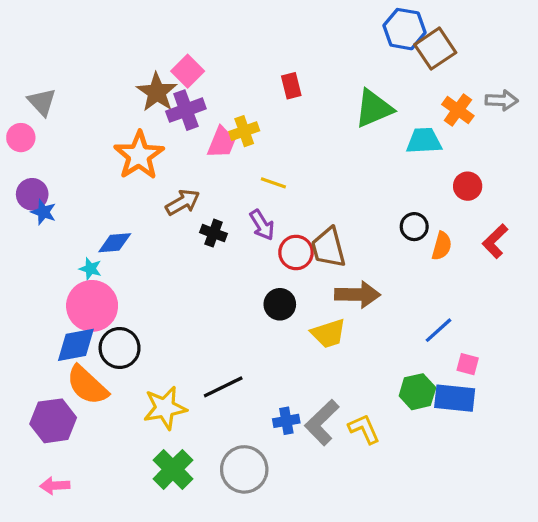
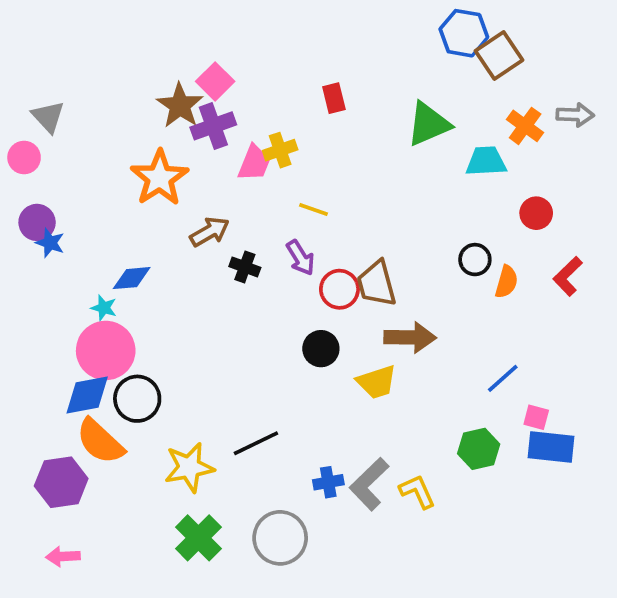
blue rectangle: (455, 398) -> (551, 447), moved

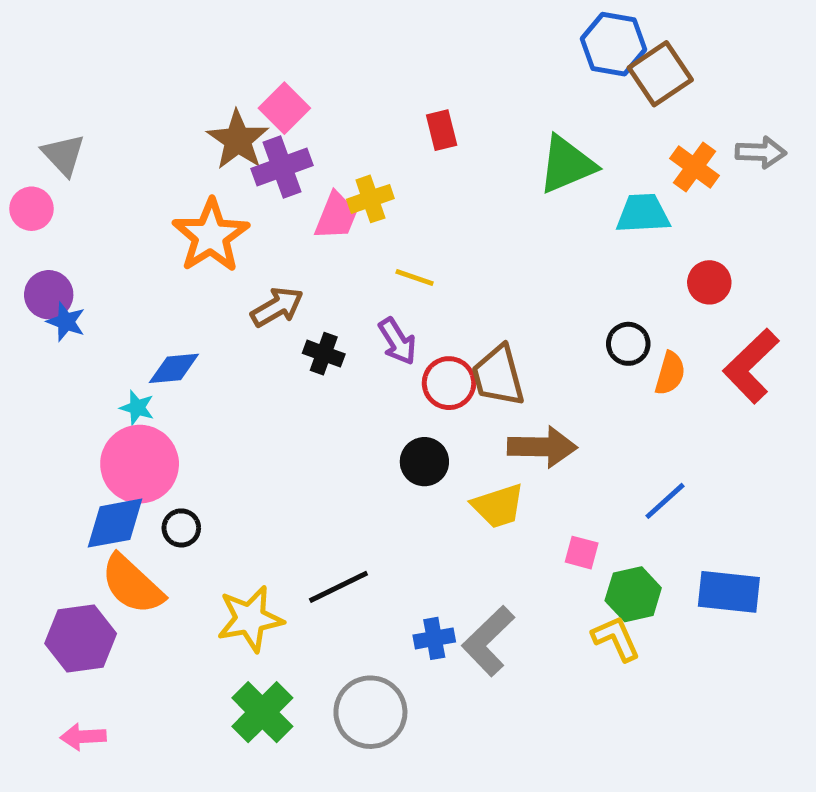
red L-shape: (568, 276) -> (751, 366), size x1.4
black circle: (137, 399) -> (181, 528), size x0.6
pink square: (536, 417) -> (582, 553), moved
yellow L-shape: (417, 491) -> (616, 638), moved

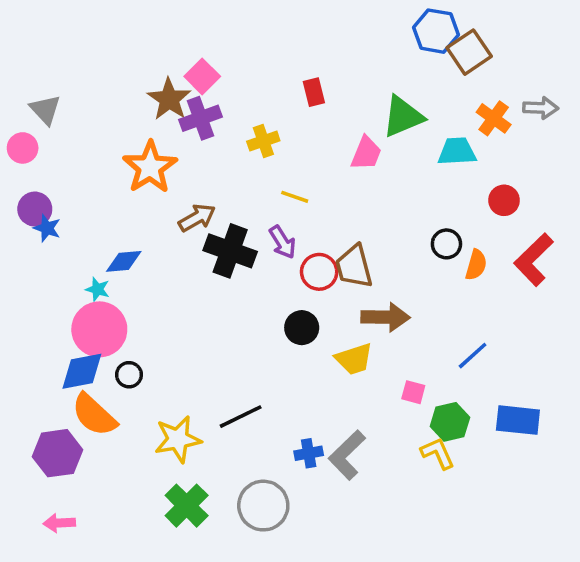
pink trapezoid: (336, 216) -> (366, 153), moved
black cross: (324, 354) -> (230, 251), size x1.8

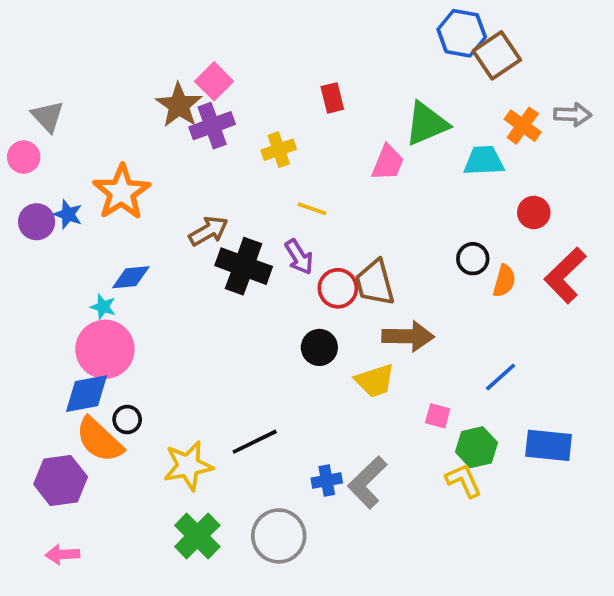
orange star: (150, 167) -> (122, 192), moved
blue star: (47, 228) -> (68, 214), moved
black circle: (129, 375) -> (127, 420), moved

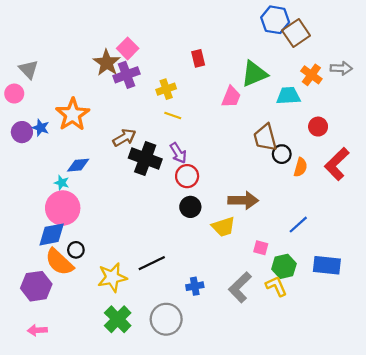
yellow line: (312, 209) -> (173, 116), moved
brown trapezoid: (375, 283) -> (265, 138), moved
red circle: (338, 288) -> (187, 176), moved
gray L-shape: (367, 482) -> (240, 287), moved

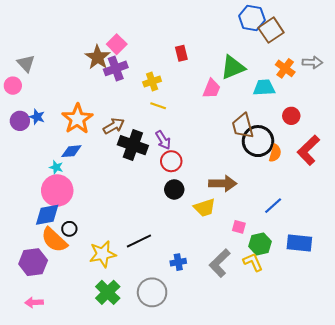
orange star: (73, 114) -> (77, 119), moved
black circle: (282, 154) -> (258, 141), size x1.8

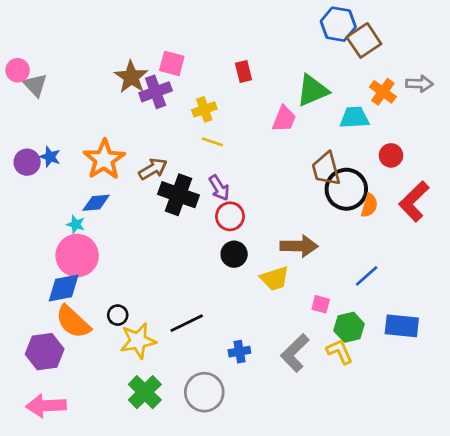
pink square: (117, 44) -> (172, 63), moved, turned -30
pink circle: (13, 86) -> (18, 70), moved
black circle: (69, 229) -> (118, 315), moved
pink arrow: (34, 302) -> (46, 406), size x1.6

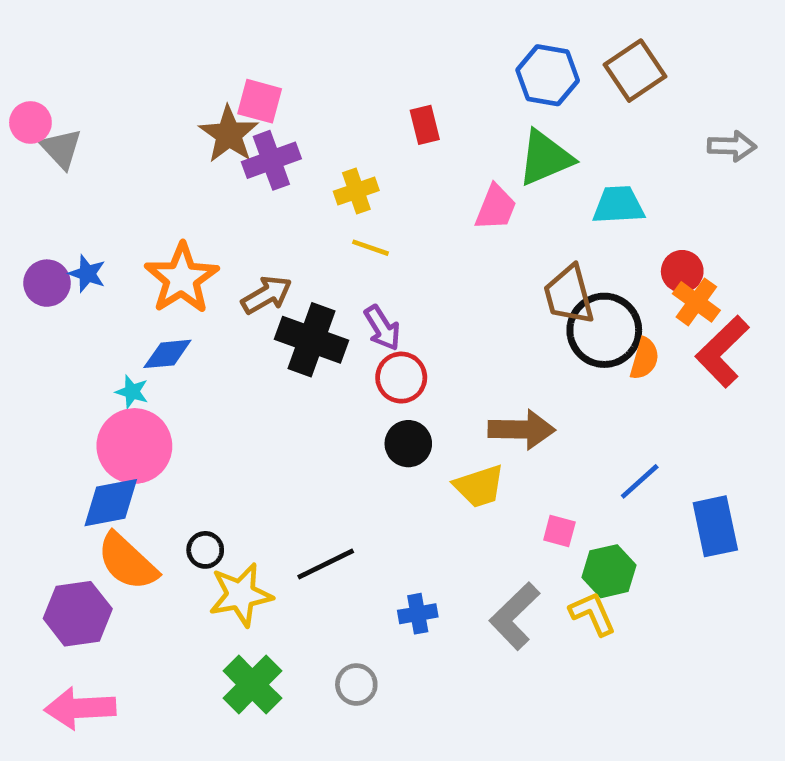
blue hexagon: (338, 24) -> (548, 75), moved
pink square: (172, 63) -> (260, 101), moved
orange cross: (383, 92) -> (696, 302), moved
blue rectangle: (402, 326) -> (715, 526), moved, turned 72
gray circle: (204, 392) -> (356, 685), size x0.6

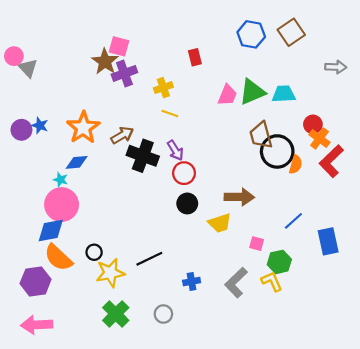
green triangle: (545, 158) -> (252, 92), moved

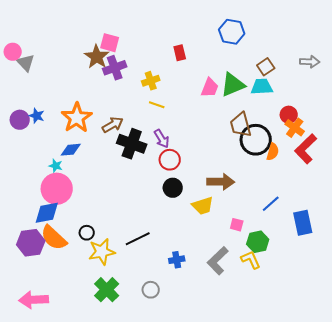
brown square: (291, 32) -> (266, 67), moved, size x0.7
purple hexagon: (36, 281) -> (31, 243), moved

